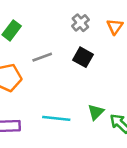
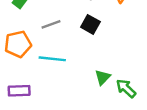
cyan line: (56, 118) -> (52, 59), moved

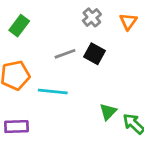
gray line: (51, 24) -> (65, 54), moved

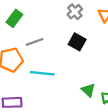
gray line: (65, 54) -> (34, 42), moved
green triangle: (108, 112) -> (88, 90), turned -32

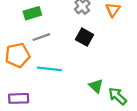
green rectangle: (14, 18) -> (32, 13), moved, turned 36

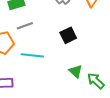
black square: (85, 37) -> (68, 35), moved, turned 35

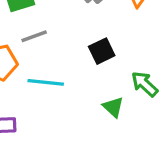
green arrow: (96, 81) -> (145, 84), moved

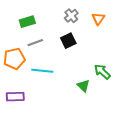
black square: (102, 51) -> (68, 41), moved

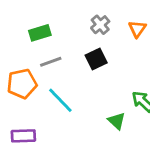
cyan line: (42, 71) -> (60, 100), turned 40

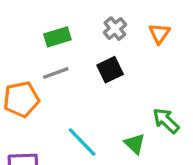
green rectangle: (40, 33) -> (57, 37), moved
cyan line: (60, 100) -> (82, 142), moved

